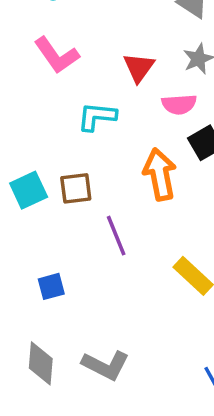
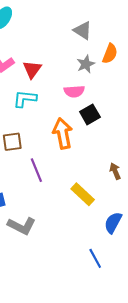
red triangle: (139, 68) -> (32, 69), moved
gray L-shape: (106, 365) -> (22, 226), moved

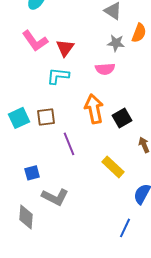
gray star: (86, 64) -> (116, 43), turned 30
black square: (90, 114) -> (122, 118), moved
blue line: (95, 258) -> (125, 228), turned 54

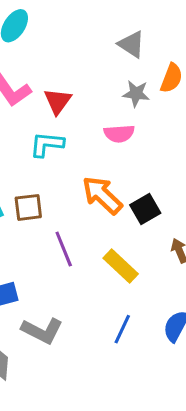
orange arrow: (94, 109) -> (102, 195), turned -36
yellow rectangle: (113, 167) -> (121, 266), moved
blue line: (125, 228) -> (122, 329), moved

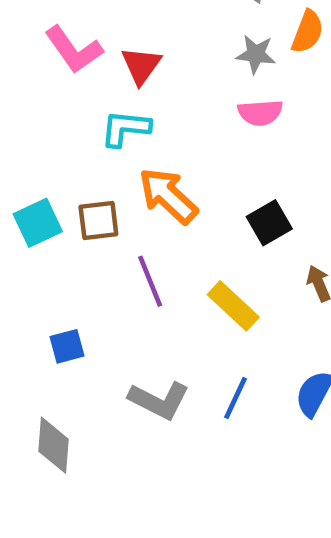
pink semicircle: (119, 134) -> (260, 113), moved
orange arrow: (102, 195) -> (168, 196), moved
gray L-shape: (42, 331) -> (159, 400), moved

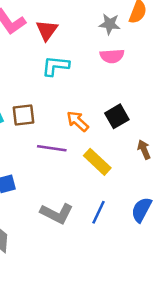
cyan L-shape: (125, 128) -> (55, 66), moved
orange arrow: (168, 196) -> (78, 121), moved, size x0.7
purple line: (150, 281) -> (52, 148), turned -60

